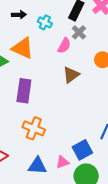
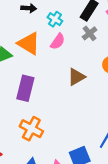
pink semicircle: (64, 46) -> (58, 42), moved

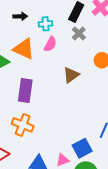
cyan cross: (55, 19) -> (46, 24), turned -32
orange cross: (31, 129) -> (23, 125), moved

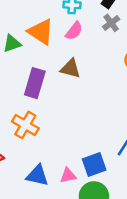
brown triangle: (71, 75) -> (70, 69), moved, turned 42

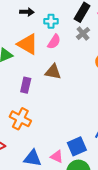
purple rectangle: (35, 83) -> (26, 85), size x0.7
pink triangle: (68, 175) -> (57, 157), turned 40

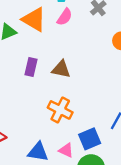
brown triangle: (53, 72) -> (61, 69), moved
orange cross: (20, 119) -> (60, 110), moved

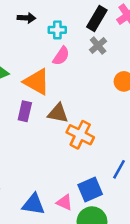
orange triangle: (34, 19) -> (37, 82), moved
orange cross: (60, 110) -> (80, 135), moved

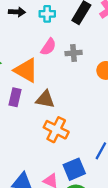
cyan cross: (57, 30) -> (47, 14), moved
gray cross: (98, 46) -> (74, 53), moved, turned 35
orange cross: (80, 135) -> (56, 130), moved

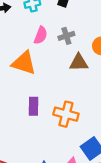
purple rectangle: (15, 97) -> (34, 106), moved
brown triangle: (45, 99) -> (79, 62), moved

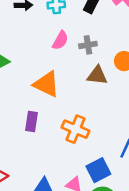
orange triangle: (24, 63) -> (46, 84), moved
purple rectangle: (34, 106) -> (32, 122), moved

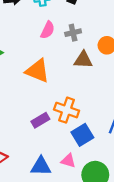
purple rectangle: (32, 122) -> (40, 120), moved, turned 54
blue square: (98, 170) -> (82, 135), moved

